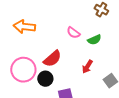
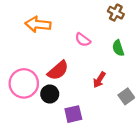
orange arrow: (24, 27) -> (38, 24), moved
green semicircle: (94, 40) -> (118, 48), moved, turned 96

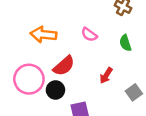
orange arrow: (38, 24) -> (43, 35), moved

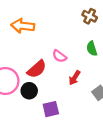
orange arrow: (43, 35) -> (23, 26), moved
pink semicircle: (89, 35) -> (59, 56), moved

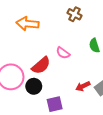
brown cross: (90, 16) -> (74, 14), moved
red arrow: (75, 78) -> (83, 86), moved, turned 32

